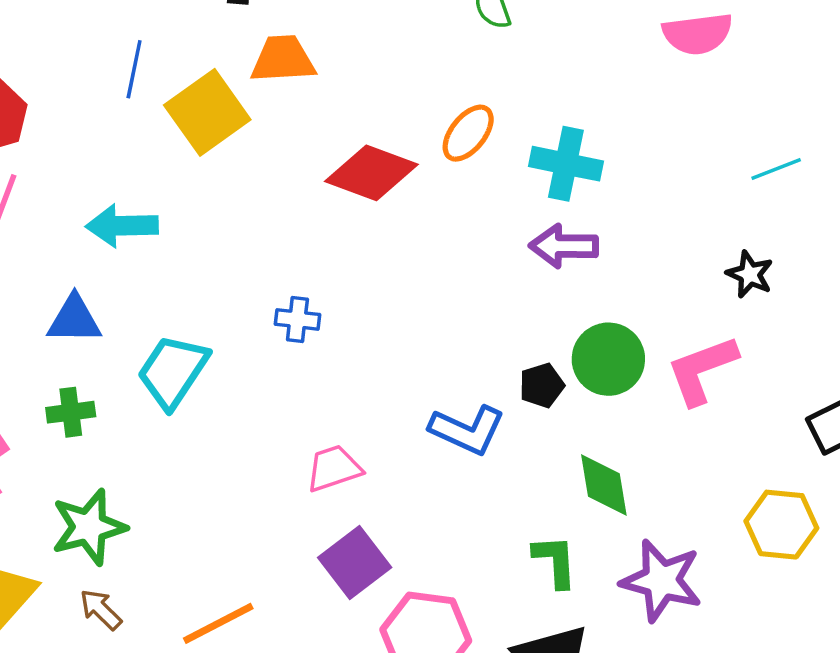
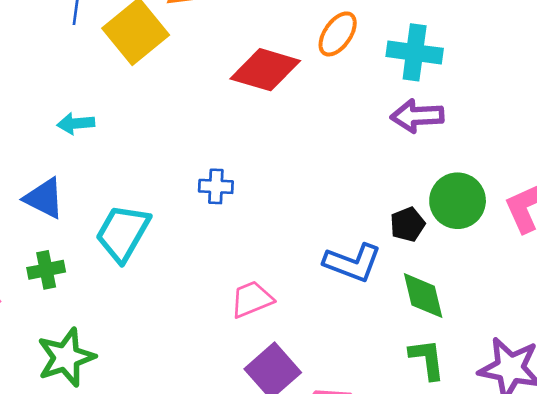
cyan arrow: (122, 226) -> (76, 123), size x0.7
blue triangle: (74, 320) -> (44, 198), turned 30
green diamond: (604, 485) -> (423, 296), moved

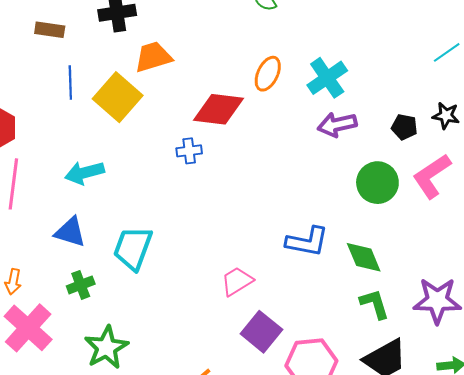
cyan cross: (415, 52) -> (327, 78), turned -33
cyan arrow: (76, 123) -> (85, 173), size x1.4
blue cross: (216, 186) -> (189, 151), moved
black pentagon: (408, 224) -> (404, 127), moved, turned -30

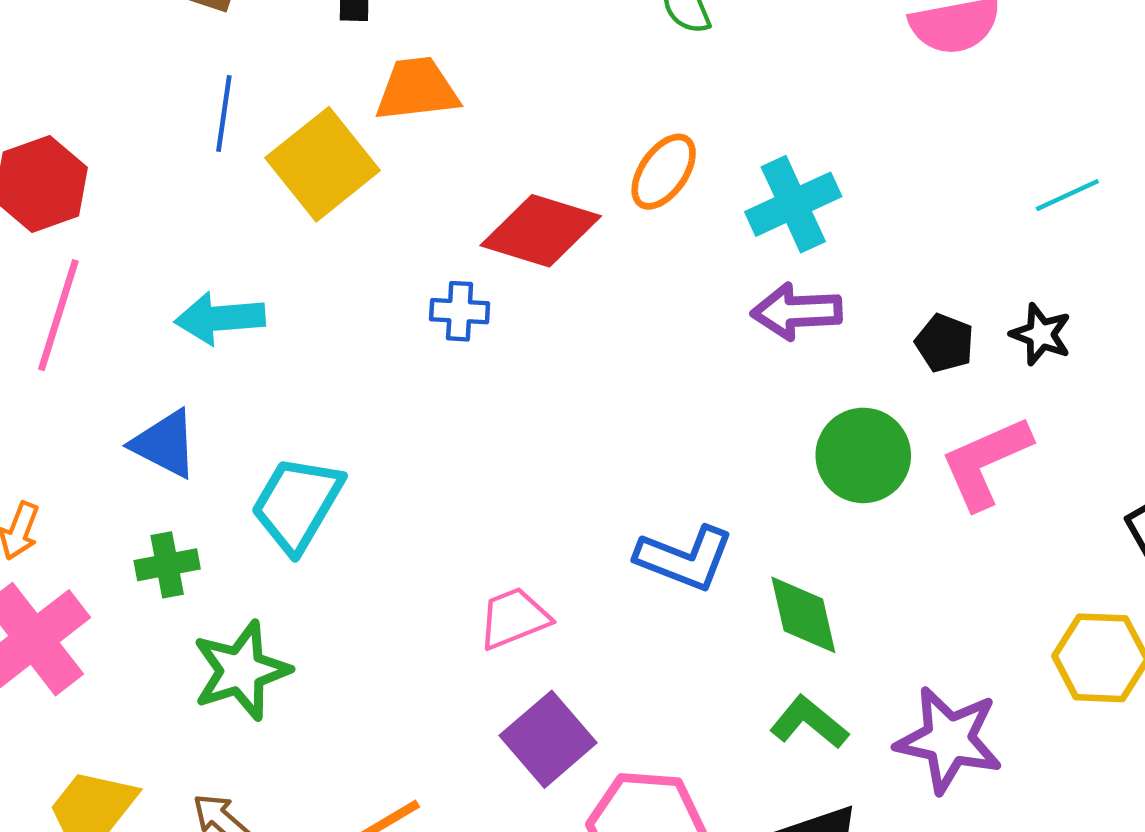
green L-shape: (375, 304) -> (809, 722), turned -44
green star: (106, 347) -> (241, 671), moved

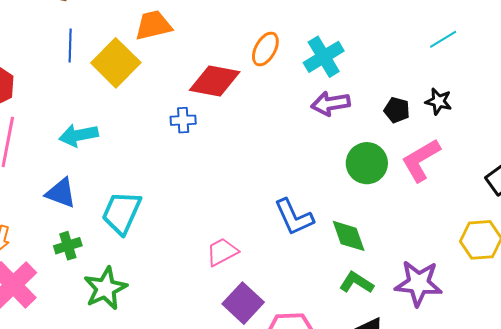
blue L-shape: (685, 558) -> (294, 217), turned 51

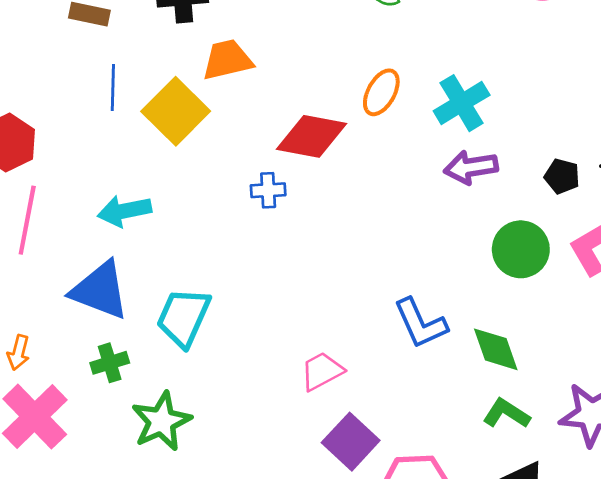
blue triangle: (61, 193) -> (100, 290), size x1.4

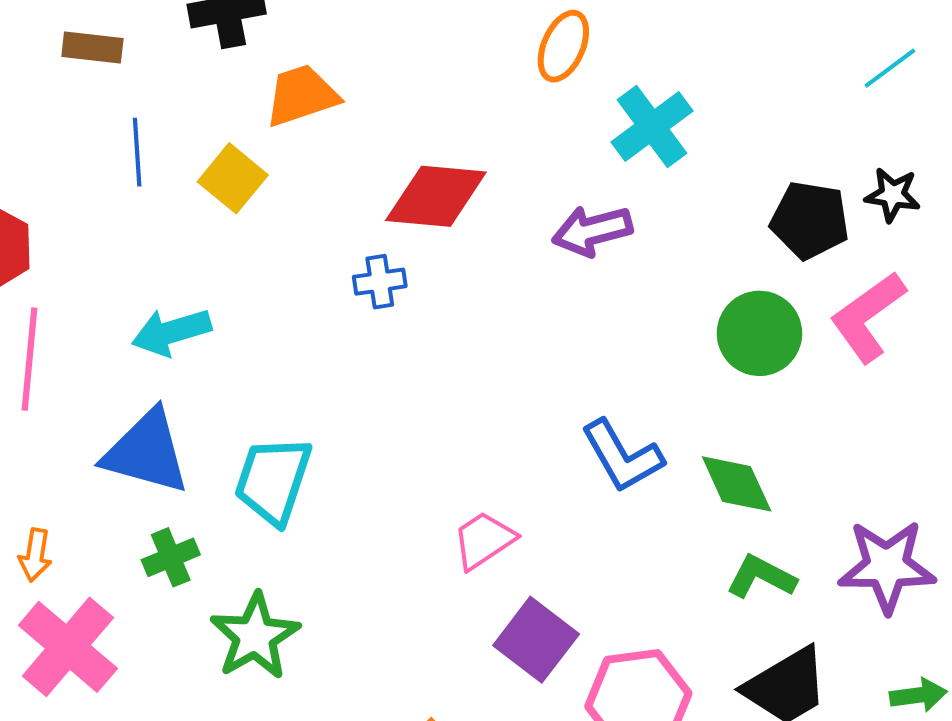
orange ellipse: (381, 92) -> (563, 46), moved
yellow square: (176, 111) -> (233, 178), size x0.7
purple arrow: (471, 167) -> (592, 231), moved
black pentagon: (562, 176) -> (810, 220), size x1.5

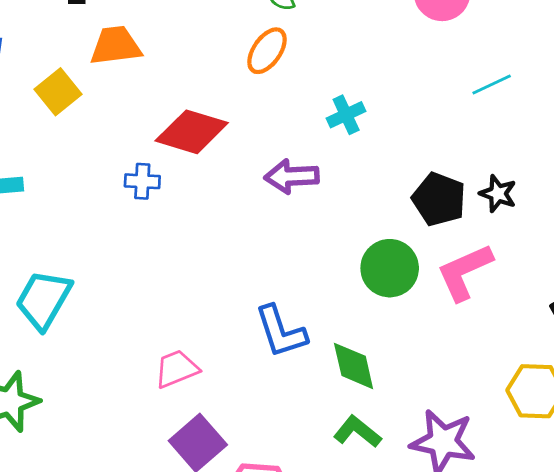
orange ellipse: (563, 46) -> (267, 51), moved
cyan line: (890, 68) -> (492, 85), moved
cyan cross: (652, 126) -> (346, 115), size x0.7

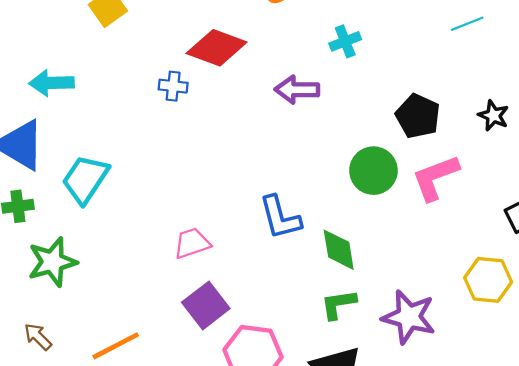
black star: (498, 194) -> (493, 116), moved
green L-shape: (357, 432) -> (338, 304), turned -51

